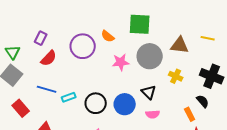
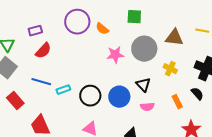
green square: (140, 24) -> (134, 17), size x0.7
purple rectangle: (41, 38) -> (35, 31), turned 48
purple circle: (83, 46) -> (77, 22), moved
orange rectangle: (190, 114) -> (177, 102), moved

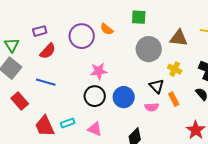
purple circle: (77, 22) -> (82, 36), moved
pink star: (115, 55) -> (99, 71), moved
black triangle: (143, 85) -> (157, 86), moved
cyan rectangle: (63, 90) -> (68, 123), moved
orange rectangle: (177, 102) -> (174, 99), moved

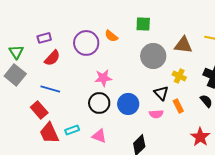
red rectangle: (20, 101) -> (39, 110), moved

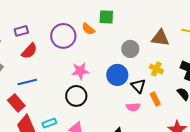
green square: (143, 24) -> (106, 17), moved
gray circle: (153, 56) -> (130, 49), size x0.7
blue line: (50, 89) -> (27, 82), turned -30
blue circle: (128, 104) -> (117, 75), moved

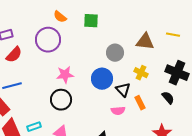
orange semicircle: (88, 29) -> (60, 17), moved

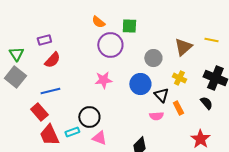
purple circle: (48, 40) -> (110, 45), moved
brown triangle: (145, 42) -> (183, 47), turned -48
black circle: (61, 100) -> (89, 117), moved

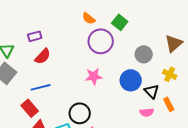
green square: (129, 26) -> (120, 22), turned 35

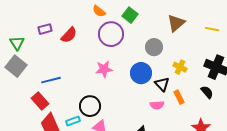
brown triangle: (174, 43) -> (176, 23), moved
red semicircle: (43, 56) -> (69, 35), moved

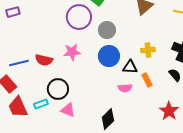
red semicircle: (69, 35) -> (44, 60), moved, turned 60
gray circle: (154, 47) -> (107, 30), moved
yellow cross: (180, 67) -> (148, 50), turned -32
black triangle: (162, 84) -> (130, 67), turned -42

